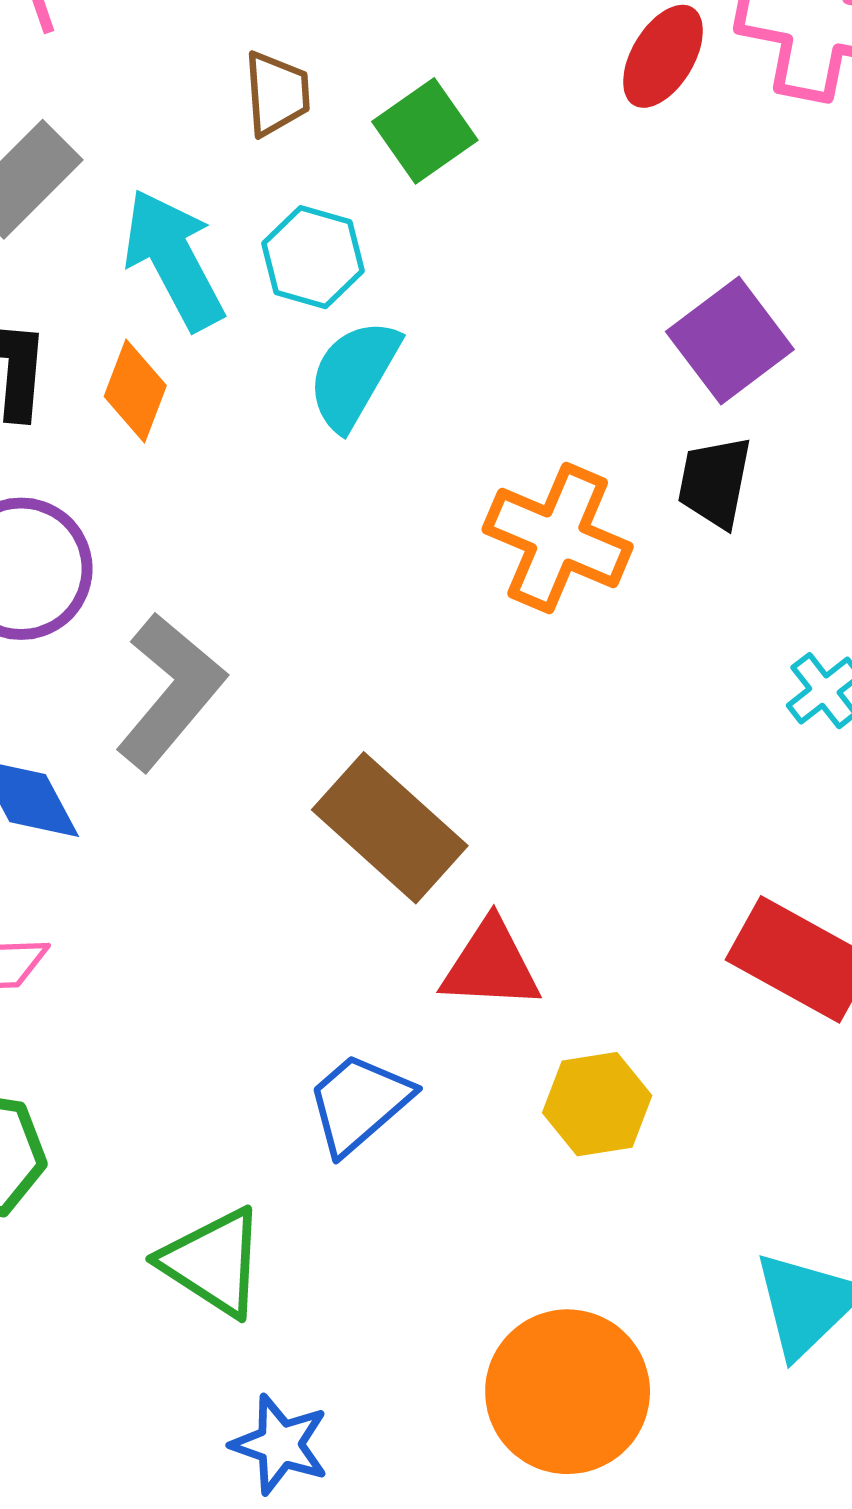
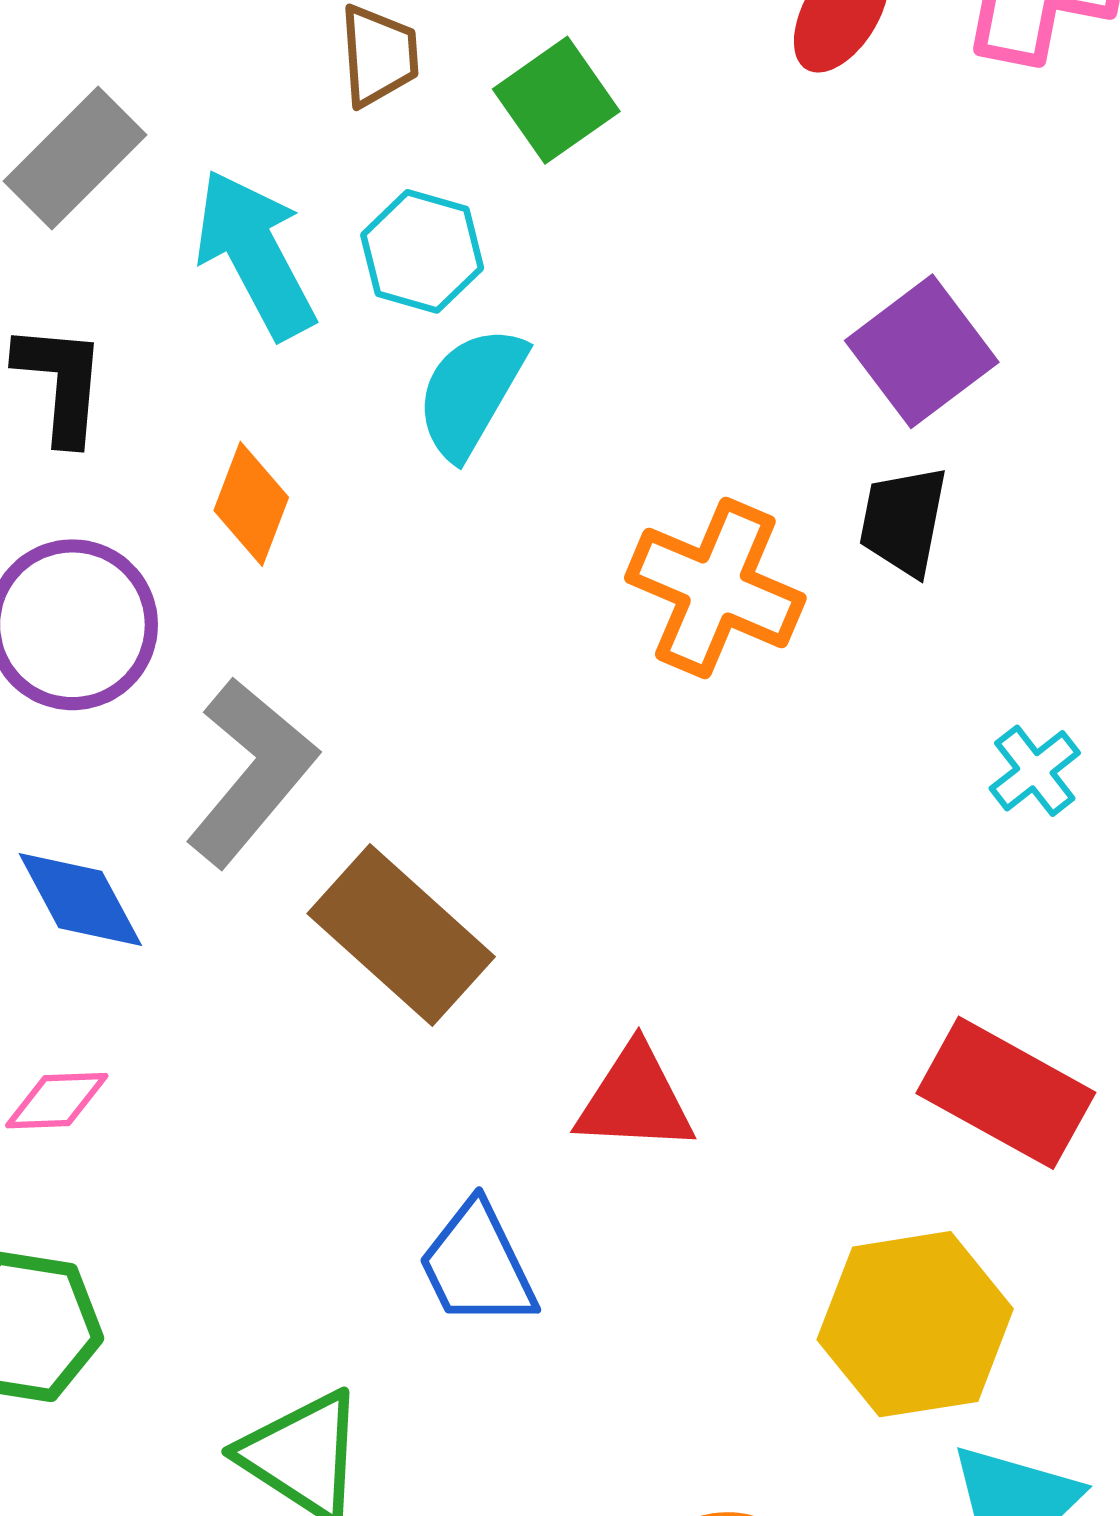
orange diamond: (135, 391) -> (251, 504), moved
brown rectangle: (390, 828) -> (401, 935), moved
blue trapezoid: (359, 1103) -> (477, 1265), turned -75
yellow hexagon: (597, 1104) -> (915, 1324), moved, size x1.5

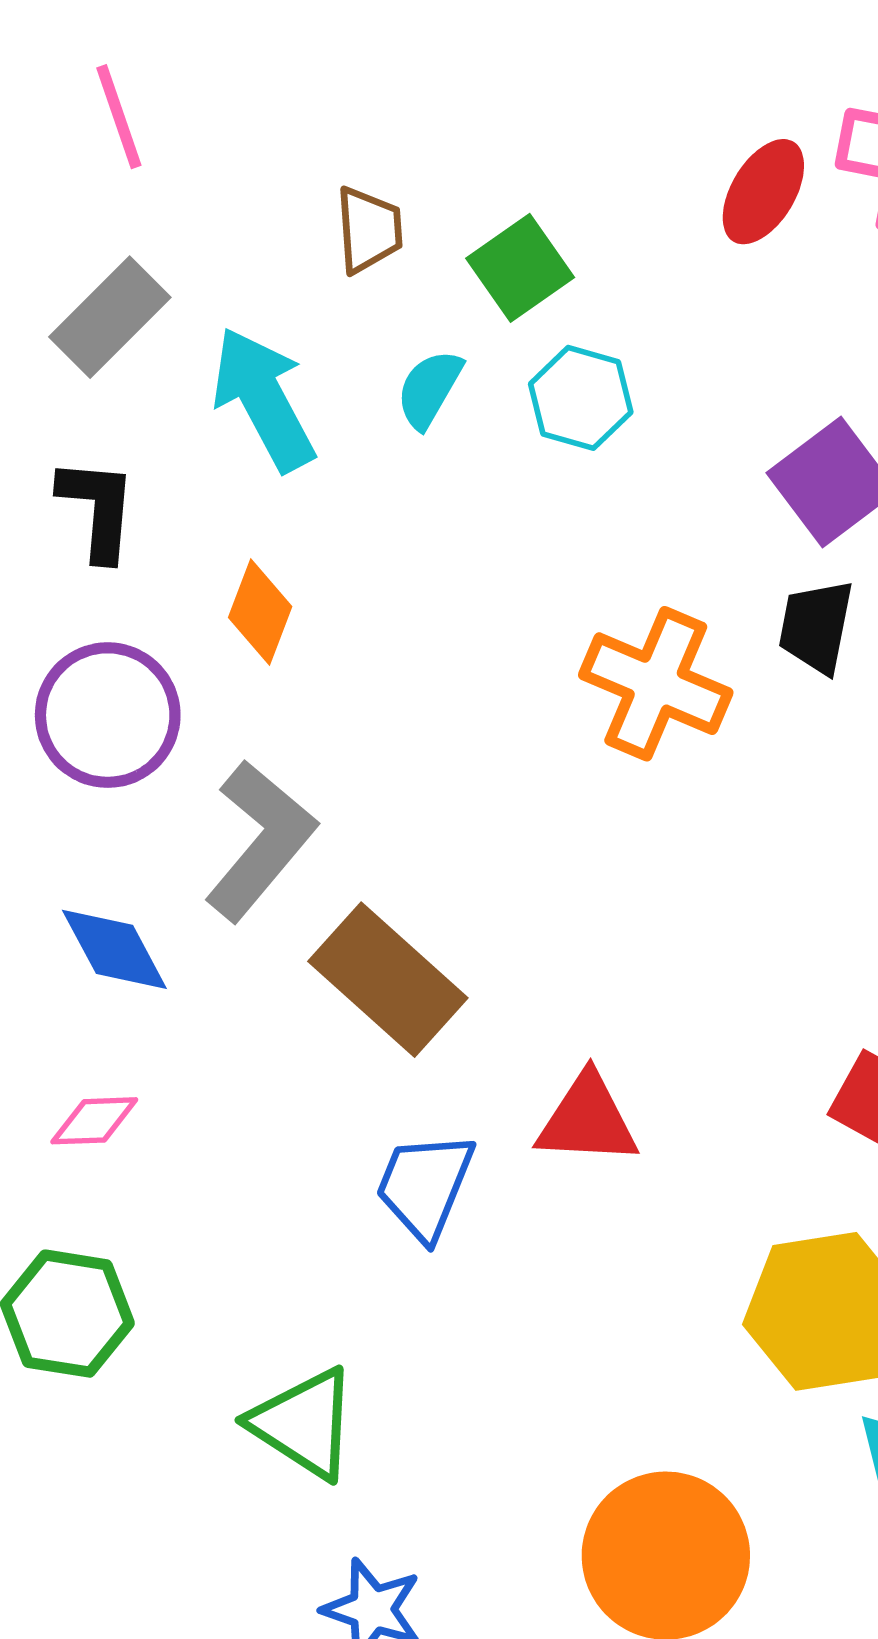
cyan hexagon: (422, 251) -> (581, 398), moved
cyan semicircle: (471, 392) -> (429, 389), moved, size x0.7
blue trapezoid: (477, 1265) -> (425, 1186), moved, turned 48

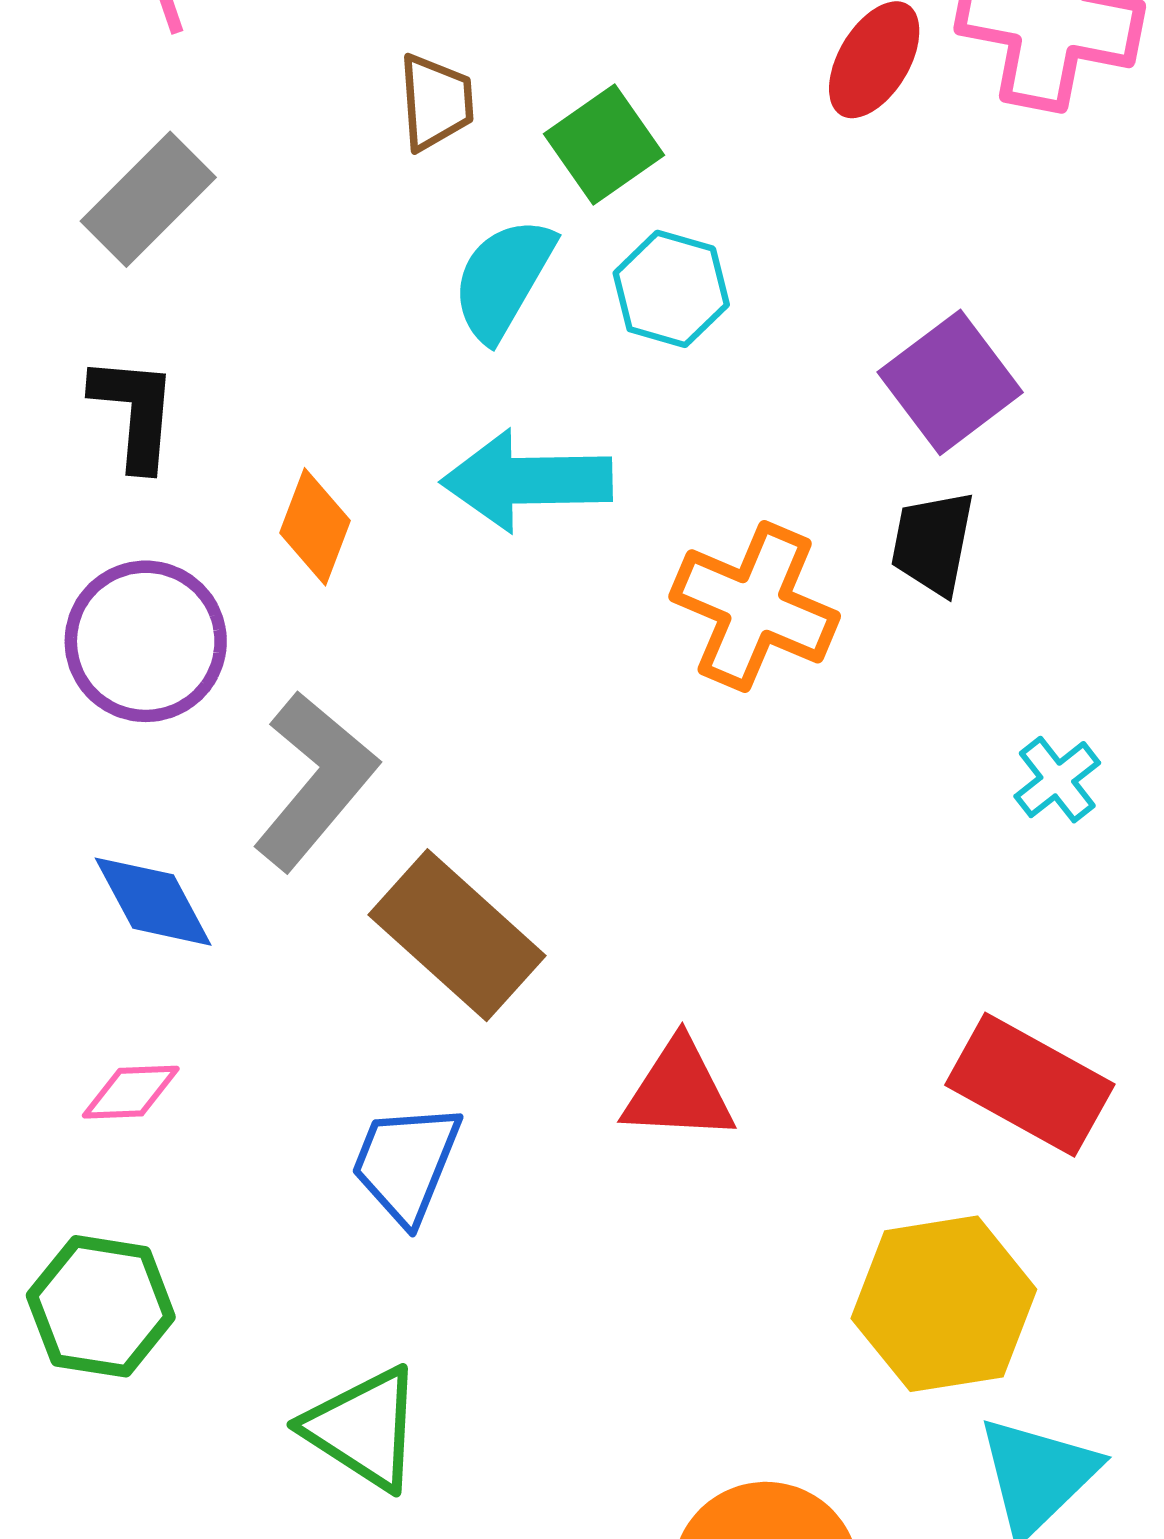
cyan semicircle: (429, 389) -> (503, 279), size x1.4
cyan arrow: (263, 399) -> (527, 481), moved, turned -63
blue trapezoid: (425, 1186) -> (406, 1163), moved

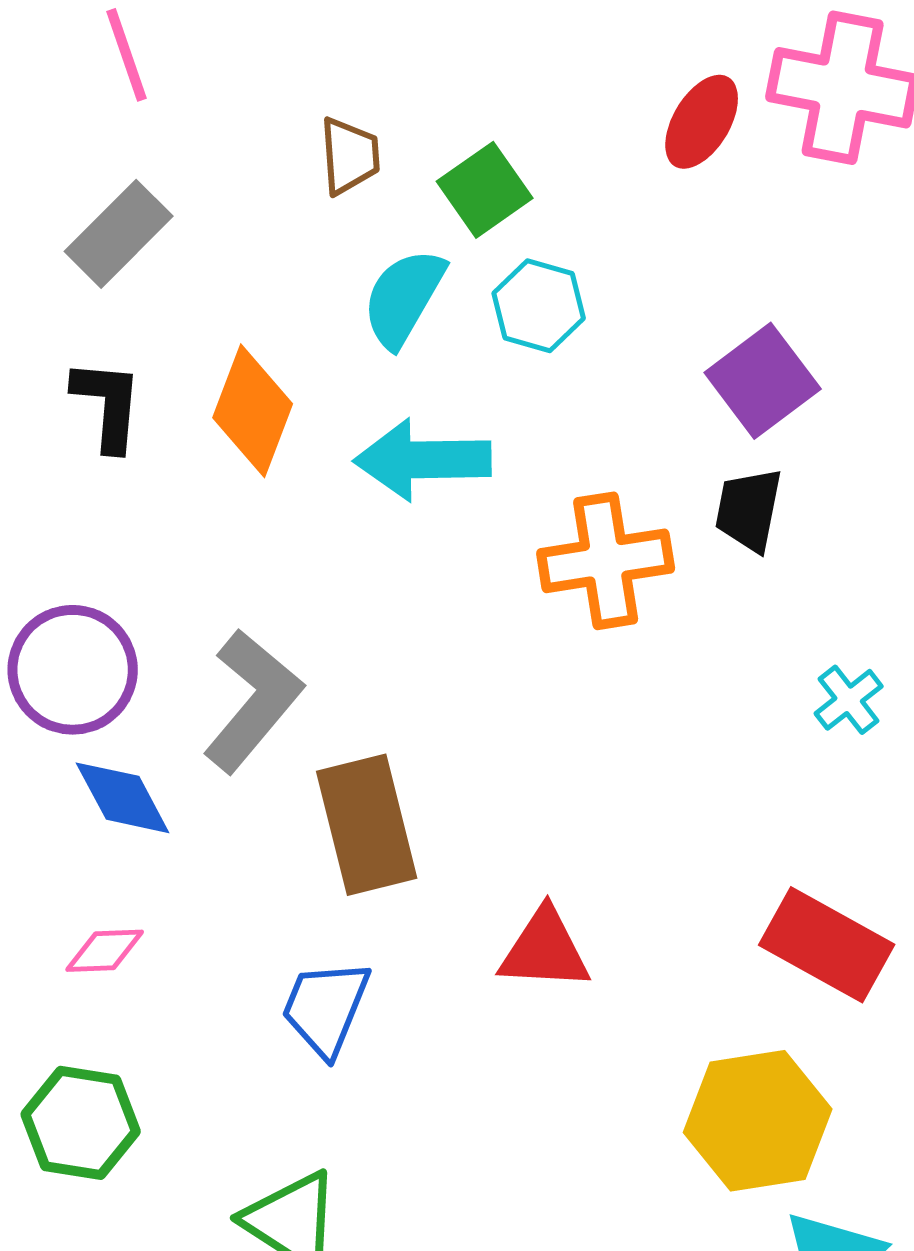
orange diamond: (315, 527) -> (253, 411), moved, size x1.4
orange cross: (755, 606) -> (606, 561), turned -32
purple circle: (146, 641) -> (73, 670), moved
brown rectangle: (457, 935) -> (367, 825), turned 34

